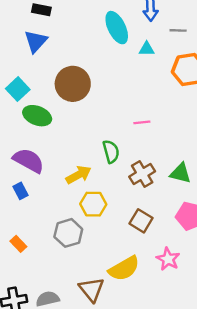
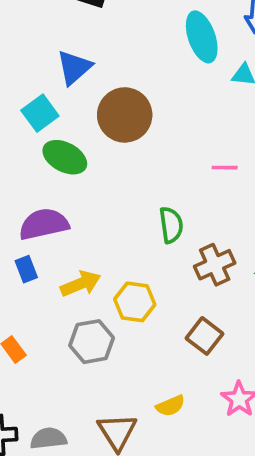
blue triangle: (36, 41) -> (74, 67), moved
pink line: (142, 122) -> (225, 168), moved
purple semicircle: (29, 161) -> (44, 224), turned -48
yellow arrow: (79, 175) -> (81, 284), moved
yellow semicircle: (124, 269) -> (170, 406), size x0.6

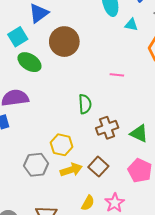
yellow arrow: (81, 284) -> (71, 170), moved
yellow semicircle: (170, 406) -> (88, 203), moved, turned -42

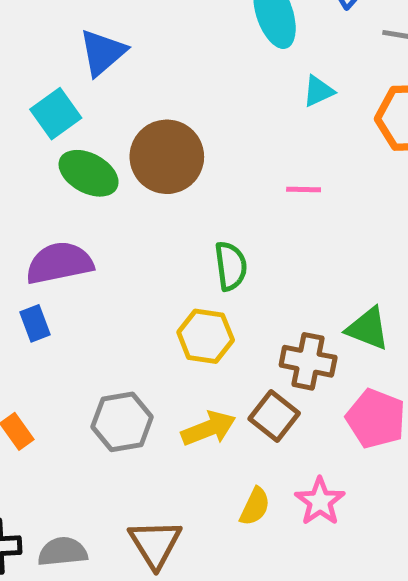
cyan triangle: (131, 25) -> (318, 91), moved, turned -32
brown circle: (64, 42) -> (167, 157), moved
brown cross: (107, 128) -> (308, 361), moved, turned 35
yellow hexagon: (62, 145) -> (206, 336), moved

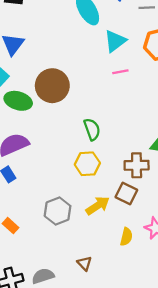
cyan triangle: (318, 91) -> (115, 41), size x1.5
pink line: (304, 189) -> (120, 72), moved
brown triangle: (155, 544) -> (84, 263), size x0.6

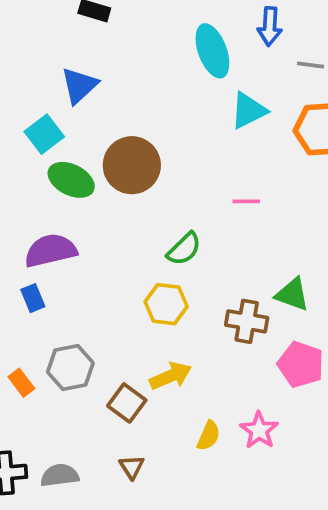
pink line: (120, 72) -> (246, 201), moved
green semicircle: (92, 129) -> (184, 249), turned 55
brown square: (126, 194) -> (127, 403), moved
gray hexagon: (58, 211) -> (70, 368), moved

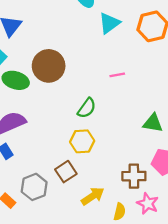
brown cross: (247, 321) -> (134, 176), moved
yellow arrow: (171, 376) -> (93, 196), moved
brown square: (127, 403) -> (66, 172), moved, turned 30

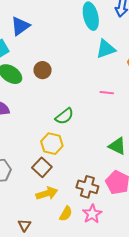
brown circle: (49, 66) -> (43, 70), size x0.6
pink line: (117, 75) -> (107, 93), moved
brown square: (66, 172) -> (42, 167), moved, turned -30

